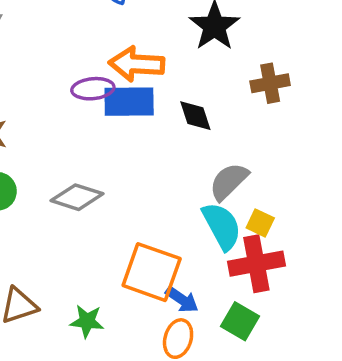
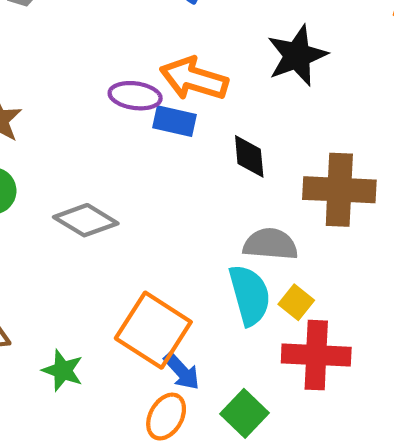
brown cross: (270, 83) -> (339, 190), moved, size x1.5
blue rectangle: (129, 102) -> (174, 121), size x0.7
gray semicircle: (229, 182) -> (270, 244), turned 36
red cross: (256, 264) -> (316, 355), moved

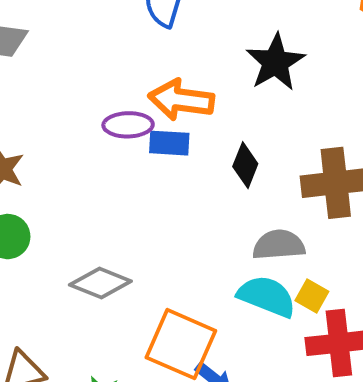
black diamond: (249, 156) -> (245, 165), turned 36
gray diamond: (86, 220) -> (100, 283), moved
cyan semicircle: (250, 295) -> (267, 296), turned -44

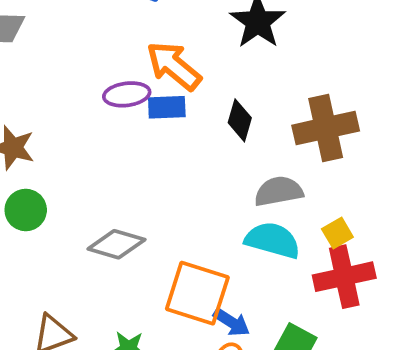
orange arrow: (181, 100) -> (174, 66), turned 38
yellow square: (312, 296) -> (337, 233), moved, turned 36

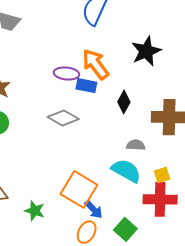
gray semicircle: (279, 191) -> (136, 145), size x0.7
gray diamond: (116, 244) -> (63, 118), moved

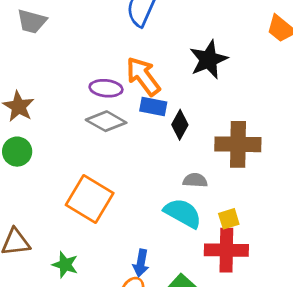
blue rectangle: (86, 86) -> (153, 106), moved
gray diamond: (63, 118) -> (106, 121), moved
orange square: (79, 189) -> (90, 199), moved
blue arrow: (94, 209) -> (141, 263), turned 54

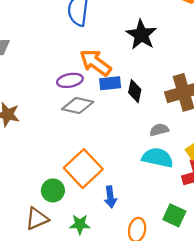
green circle: (17, 152) -> (53, 190), moved
orange square: (90, 199) -> (83, 169), turned 33
blue arrow: (141, 263) -> (110, 197), moved

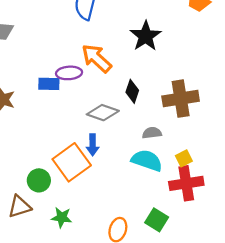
blue rectangle: (110, 83) -> (49, 84), moved
gray diamond: (78, 106) -> (103, 113), moved
blue arrow: (110, 197) -> (93, 145), moved

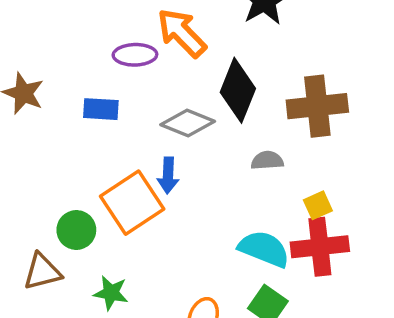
blue rectangle: (49, 84) -> (101, 109), moved
black diamond: (132, 91) -> (238, 90), size x1.6
cyan semicircle: (147, 160) -> (264, 249), moved

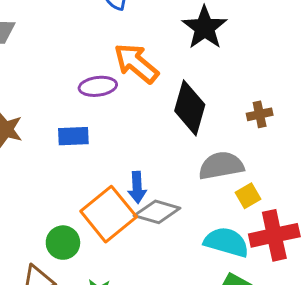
brown cross: (317, 106) -> (260, 114), size x0.5
gray diamond: (188, 123) -> (157, 212), moved
gray semicircle: (267, 160) -> (221, 166), size x1.6
yellow square: (318, 205) -> (248, 196), moved

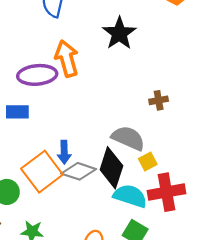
orange arrow: (136, 63) -> (67, 59), turned 33
purple ellipse: (98, 86) -> (37, 75), size x1.4
black diamond: (190, 108) -> (111, 168), moved
gray semicircle: (221, 166) -> (128, 138), turned 32

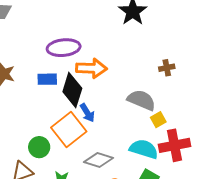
orange arrow: (67, 59) -> (92, 68), moved, turned 108
blue arrow: (64, 152) -> (87, 113), turned -30
black diamond: (111, 168) -> (72, 90), moved
gray diamond: (79, 171) -> (99, 160), moved

